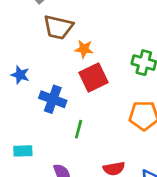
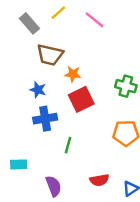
blue star: (20, 75) -> (38, 90), moved
blue cross: (53, 99) -> (45, 119), turned -30

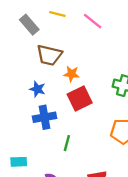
yellow line: (58, 13) -> (57, 14), turned 56

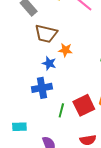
blue star: (37, 89) -> (49, 63), moved
red square: (80, 98) -> (84, 105), moved

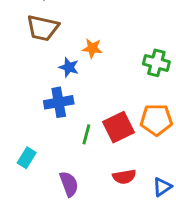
brown trapezoid: (46, 34) -> (43, 28), moved
cyan rectangle: (19, 127) -> (27, 158), turned -56

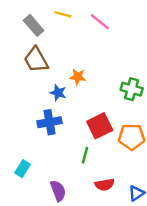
brown trapezoid: (43, 28) -> (36, 60), turned 48
red square: (118, 127) -> (100, 126), moved
green line: (86, 134) -> (85, 155), moved

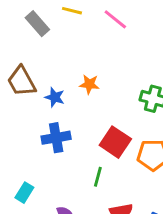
brown trapezoid: (36, 60) -> (21, 81), moved
blue star: (58, 93) -> (55, 97), moved
red square: (100, 126) -> (115, 142), turned -30

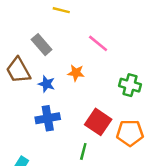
pink line: (115, 19) -> (98, 43), moved
gray rectangle: (37, 24) -> (42, 45), moved

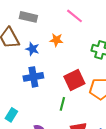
gray rectangle: (42, 45) -> (28, 17), turned -36
red square: (98, 122) -> (74, 80), turned 30

